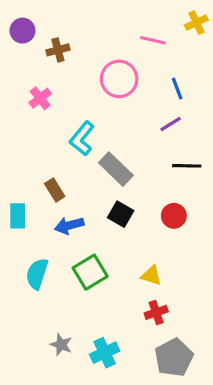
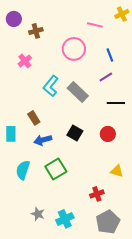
gray rectangle: (116, 169) -> (78, 92), moved
yellow triangle: (151, 275) -> (117, 171), moved

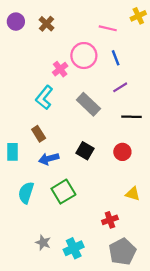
brown cross: (36, 31) -> (46, 24), moved, turned -32
blue line: (110, 55) -> (116, 58), moved
pink cross: (25, 61) -> (60, 69), moved
cyan L-shape: (51, 86) -> (44, 97), moved

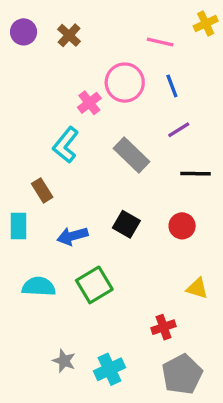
brown rectangle: (39, 134) -> (42, 190), moved
cyan semicircle: (26, 193) -> (39, 287), turned 75

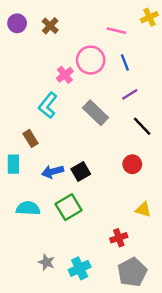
black line: (196, 174) -> (142, 126), turned 45
black square: (126, 224) -> (81, 172), moved, turned 30

